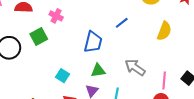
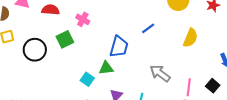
green triangle: (98, 71) -> (106, 68), moved

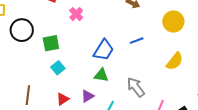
green square: (65, 39) -> (51, 43), moved
green triangle: (106, 68) -> (101, 75), moved
cyan square: (87, 79) -> (58, 68), moved

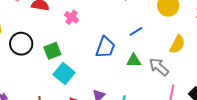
cyan square: (58, 68) -> (64, 73), size x1.5
green triangle: (101, 75) -> (134, 61), moved
gray arrow: (136, 87) -> (159, 67), moved

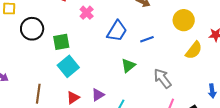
yellow semicircle: (177, 44) -> (194, 50), moved
blue trapezoid: (105, 47) -> (117, 31), moved
green triangle: (134, 61) -> (128, 65), moved, turned -49

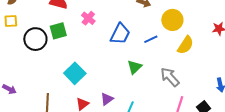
yellow circle: (184, 20) -> (172, 20), moved
green square: (61, 42) -> (58, 31), moved
yellow semicircle: (194, 50) -> (185, 45), moved

